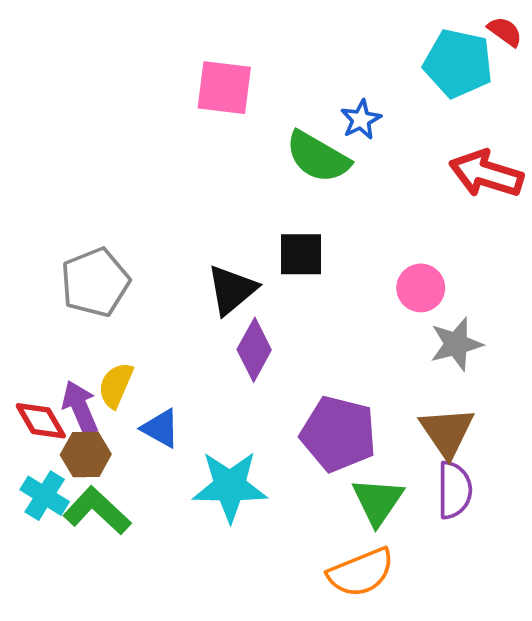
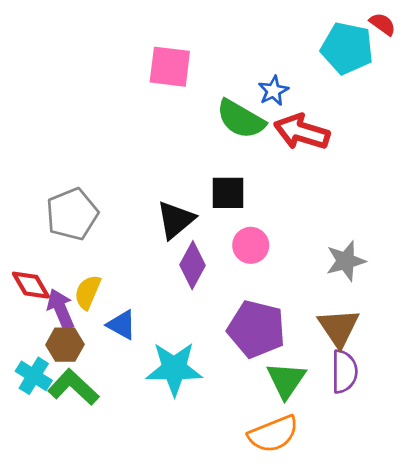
red arrow: (486, 174) -> (302, 132), moved
pink circle: (421, 288) -> (251, 245), moved
red diamond: (41, 421) -> (31, 285), moved

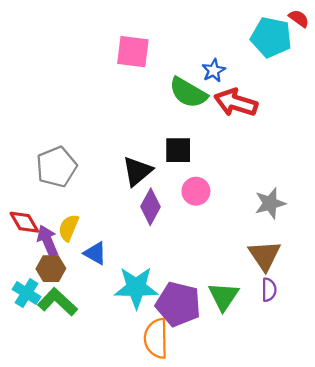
purple pentagon: (256, 329) -> (178, 304), moved
purple semicircle: (344, 372) -> (269, 290), size x0.7
orange semicircle: (273, 434) -> (156, 338), moved, turned 111

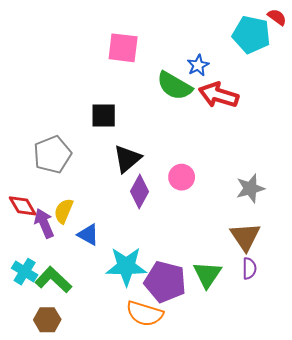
black square: (178, 150) -> (104, 116), moved
brown hexagon: (51, 269) -> (47, 320), moved
orange semicircle: (156, 338) -> (145, 314), turned -72

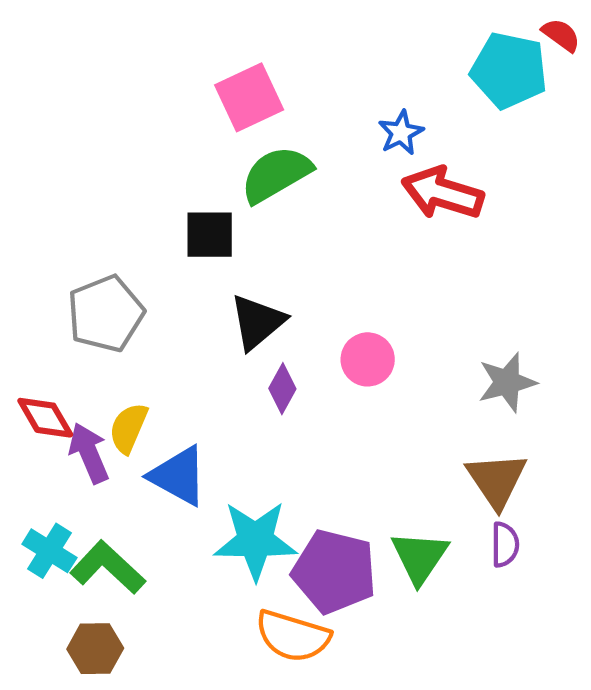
pink square: (123, 48) -> (249, 97), turned -32
green semicircle: (174, 86) -> (276, 174), moved, turned 120
purple diamond: (140, 191) -> (282, 389), size x0.7
blue triangle: (88, 235) -> (178, 476), size x1.4

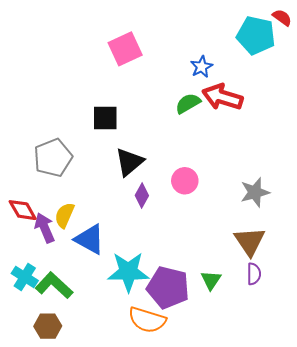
green semicircle: (276, 174) -> (188, 103), moved, size x0.7
green triangle: (420, 557) -> (211, 280), size x0.7

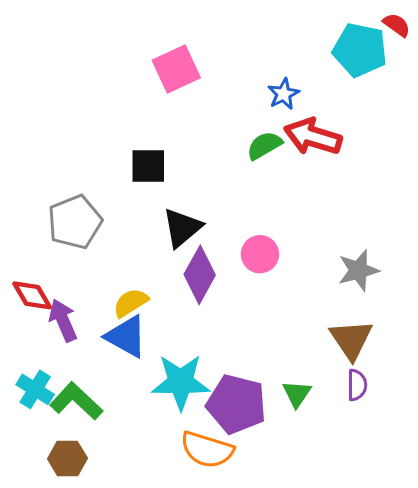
purple diamond: (142, 195) -> (200, 275), size x1.6
yellow semicircle: (64, 215) -> (131, 303), moved, turned 35

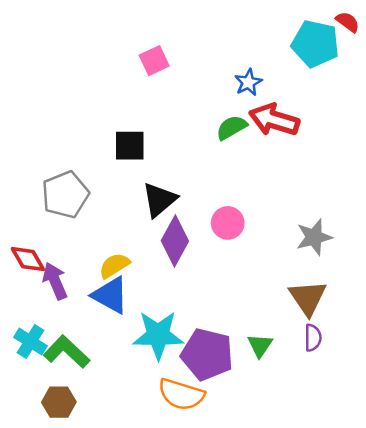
pink square: (176, 69) -> (154, 61), size x0.7

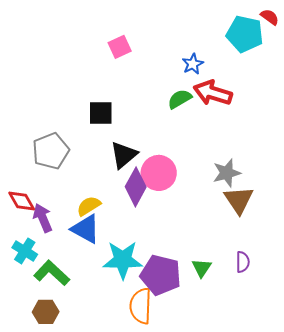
pink circle: (228, 223) -> (159, 173), moved, size x1.4
gray star: (314, 237) -> (227, 173), moved
brown triangle: (308, 298) -> (239, 200), moved
cyan cross: (30, 342) -> (25, 251), moved
orange semicircle: (181, 394) -> (141, 306), turned 75

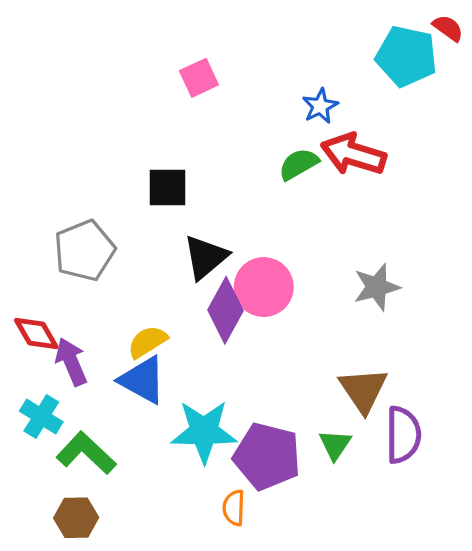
brown triangle: (239, 200) -> (363, 390), moved
purple semicircle: (243, 262) -> (403, 435), size x1.6
orange semicircle: (141, 306) -> (234, 508), size x0.6

